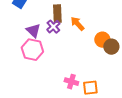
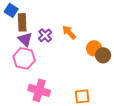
brown rectangle: (57, 14) -> (22, 22), moved
pink cross: (71, 82) -> (39, 90), moved, size x1.5

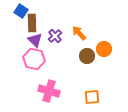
brown circle: (103, 55) -> (87, 56), moved

